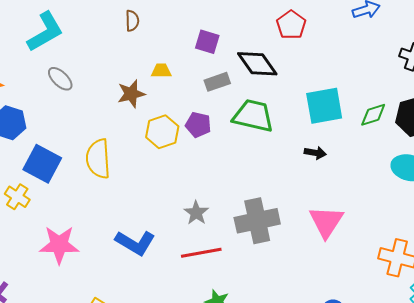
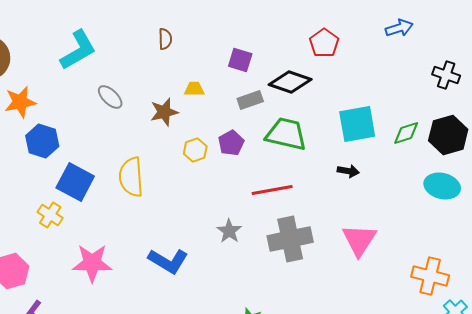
black diamond: (257, 64) -> (290, 82), turned -36
gray ellipse: (60, 79) -> (110, 97), moved
purple pentagon: (198, 125) -> (231, 143), turned 30
yellow hexagon: (162, 132) -> (195, 150), size x0.7
red line: (201, 253) -> (272, 190), moved

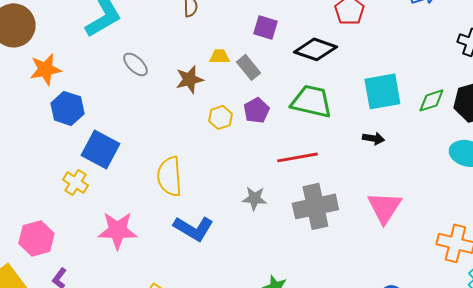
gray rectangle: (250, 100) -> (248, 67), moved, turned 70
yellow semicircle: (131, 177) -> (169, 176), moved
gray star: (229, 231) -> (254, 198), turned -30

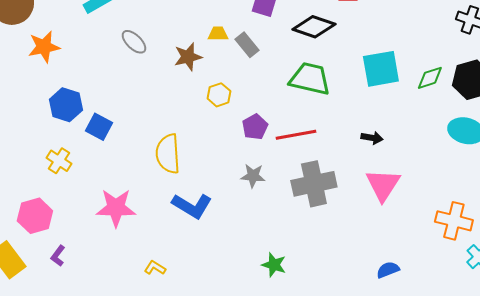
blue hexagon: (67, 108) -> (66, 105), moved
purple pentagon: (256, 110) -> (255, 127), moved
black arrow: (373, 138) -> (372, 138), moved
blue square: (100, 149) -> (99, 127), size x0.7
yellow cross: (75, 182) -> (59, 161), moved

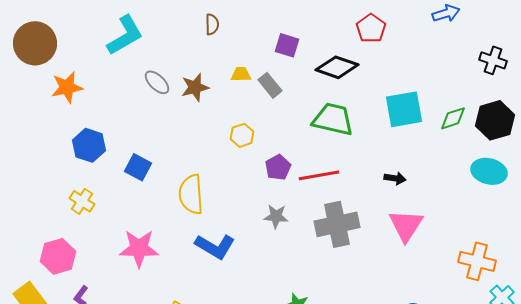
brown star: (188, 57) -> (195, 87), moved
blue square: (99, 127) -> (138, 167), moved

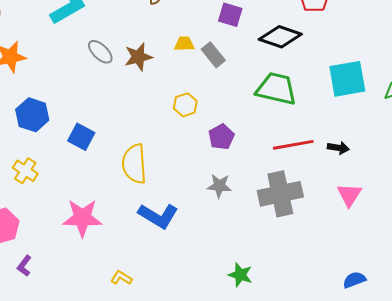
red line: (319, 175) -> (293, 145), moved
pink triangle: (406, 225) -> (349, 195), size x0.7

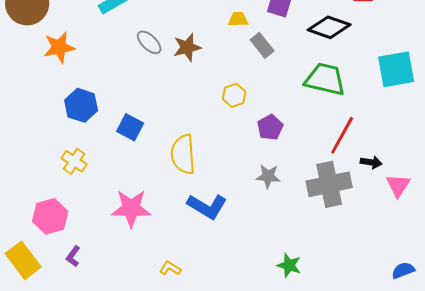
yellow trapezoid: (184, 44) -> (238, 19), moved
red line: (293, 145) -> (342, 135), turned -51
black arrow: (338, 148) -> (371, 162), moved

